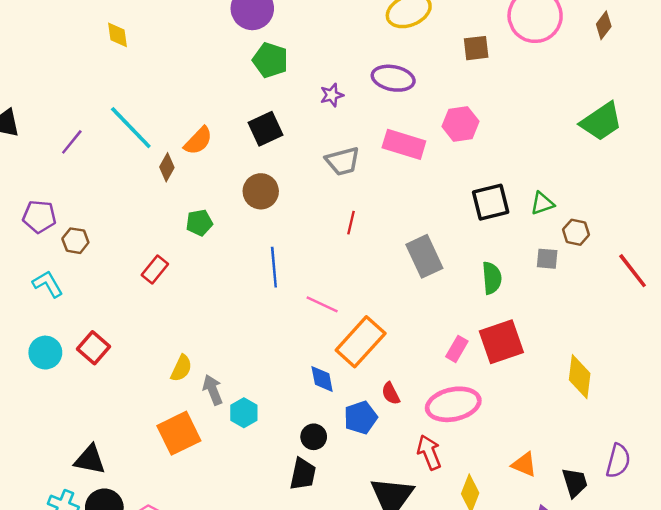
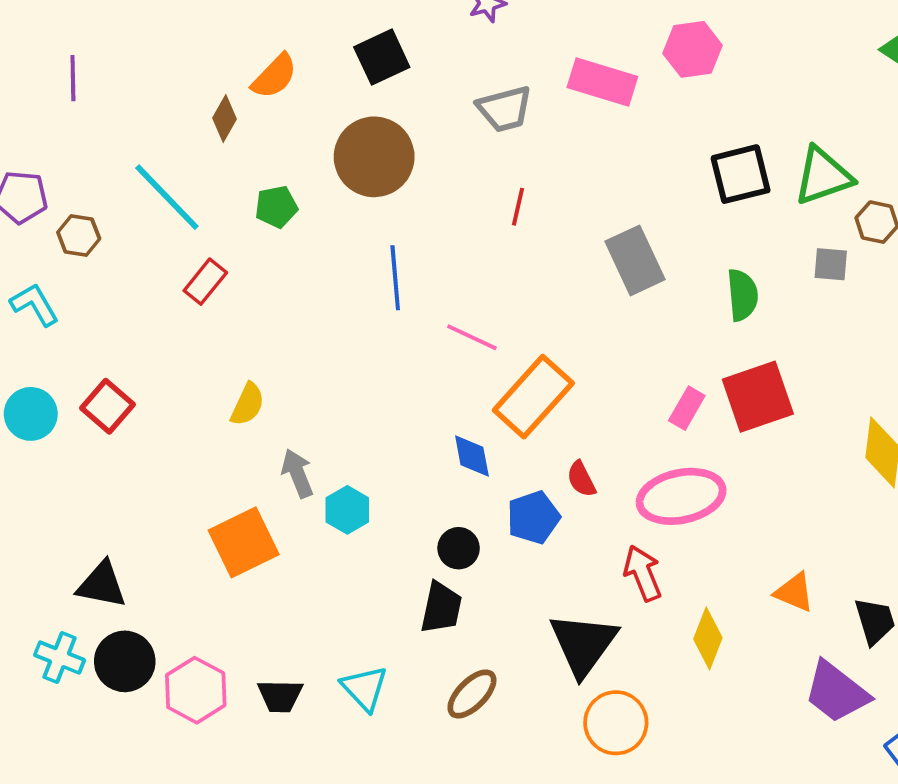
cyan line: (131, 128) -> (167, 197), moved
purple line: (72, 142) -> (73, 78), turned -40
brown circle: (261, 191) -> (374, 157), size x1.4
green triangle: (542, 203) -> (823, 176), size x1.6
yellow semicircle: (181, 368) -> (248, 404), moved

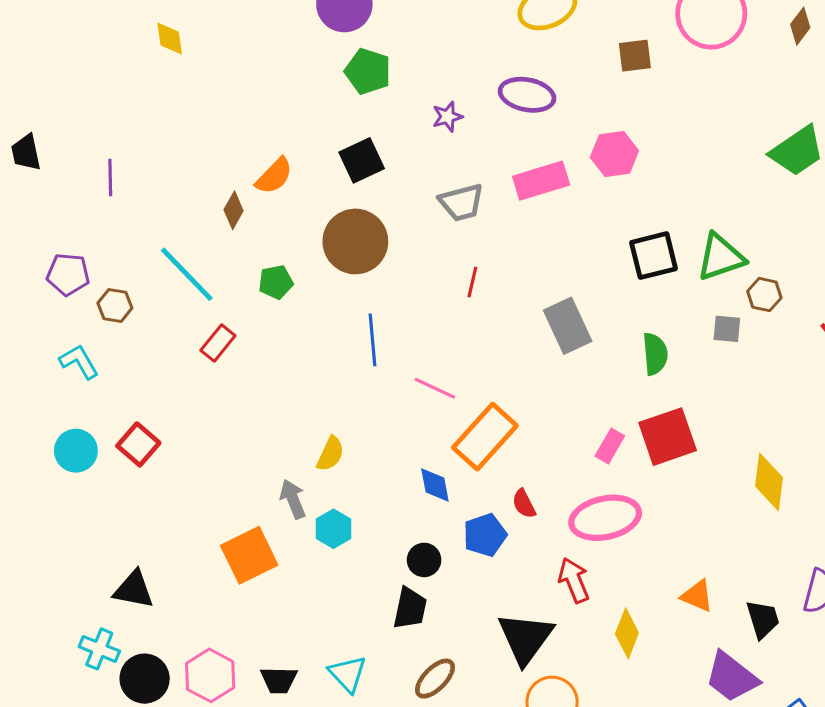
pink rectangle: (602, 82) -> (541, 181), turned -34
yellow semicircle: (248, 404) -> (330, 454), moved
black circle: (125, 661) -> (145, 679), moved

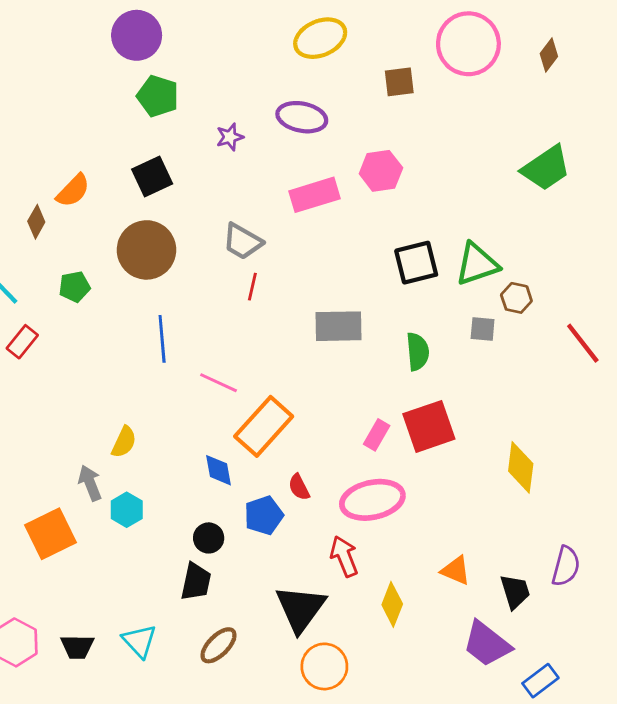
gray trapezoid: (461, 202) -> (243, 241), moved, turned 45
gray rectangle: (568, 326) -> (339, 326), turned -66

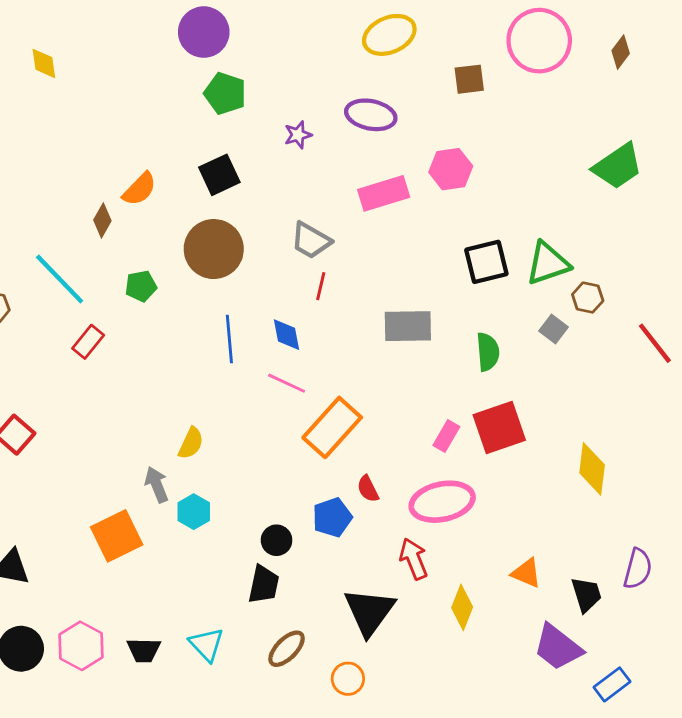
gray square: (483, 329) -> (553, 329), turned 32
blue diamond: (218, 470) -> (287, 335), moved
orange circle: (324, 666) -> (348, 679), moved, size x0.7

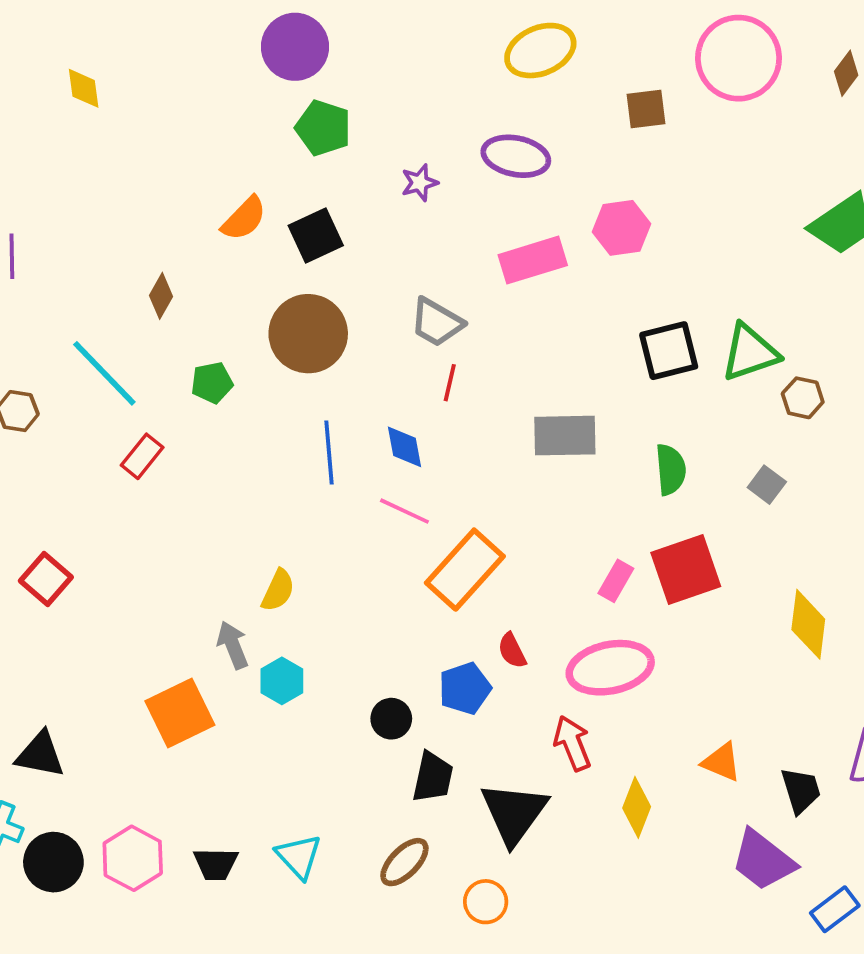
orange semicircle: (139, 189) -> (244, 219), moved
gray square: (553, 329) -> (767, 485), moved
black trapezoid: (264, 584) -> (433, 777), moved

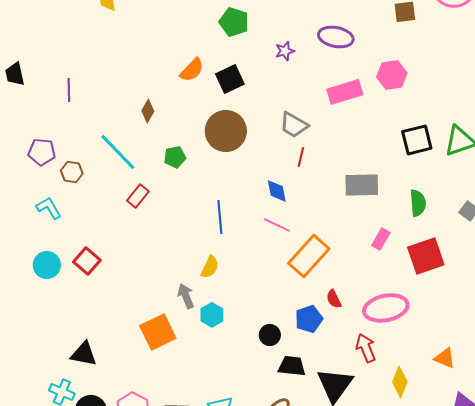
blue line: (329, 453) -> (220, 217), moved
pink rectangle: (616, 581) -> (381, 239), moved
black trapezoid: (433, 777) -> (292, 366), turned -96

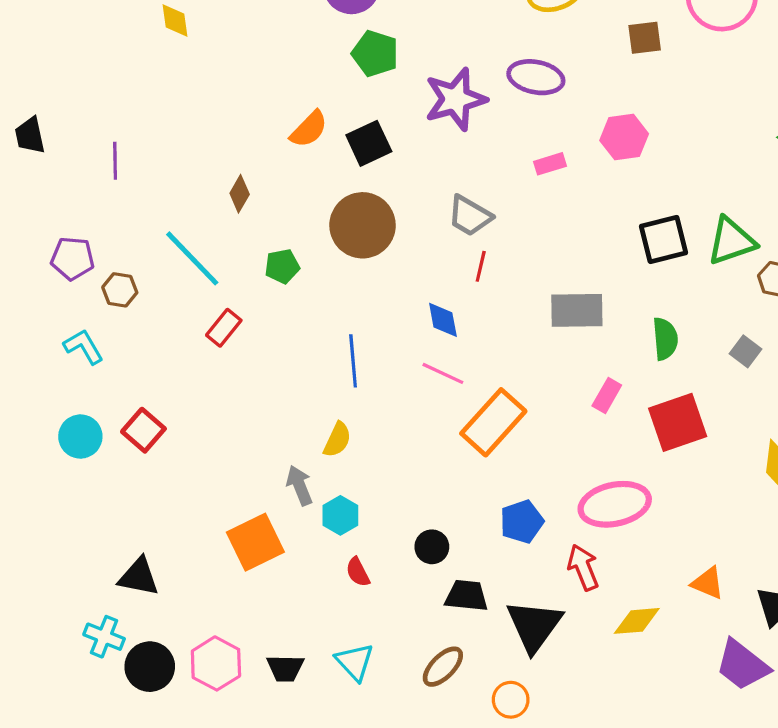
purple star: (285, 51) -> (455, 99), size x2.0
pink rectangle: (345, 92) -> (550, 164), size x0.6
red semicircle: (334, 299) -> (358, 572), moved
blue pentagon: (309, 319) -> (522, 522), moved
yellow diamond: (400, 382) -> (637, 621), turned 64

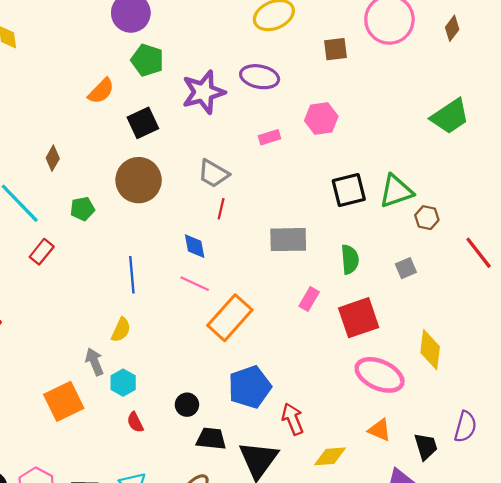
orange semicircle: (309, 129) -> (101, 91), moved
gray square: (745, 351) -> (406, 268), turned 30
pink ellipse: (615, 504) -> (380, 375), moved, turned 36
blue pentagon: (522, 522) -> (250, 387), size x1.4

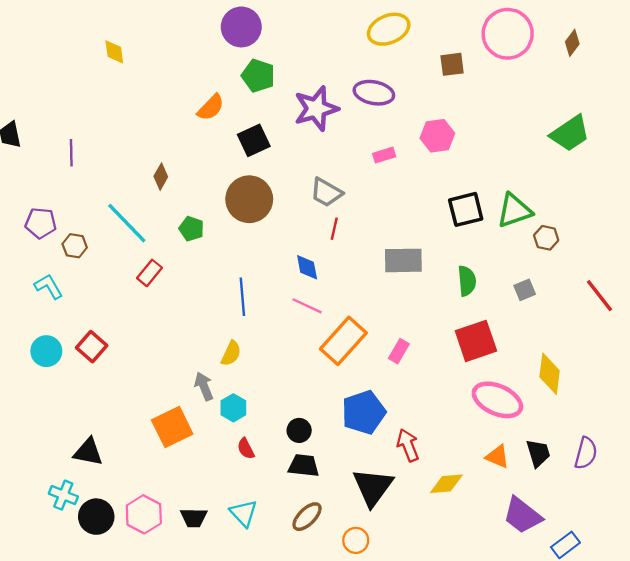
green pentagon: (82, 209) -> (191, 229), turned 30
red line: (479, 253) -> (599, 296), moved
pink rectangle: (309, 299) -> (399, 351), moved
black trapezoid: (211, 439) -> (304, 466), moved
black trapezoid: (426, 446) -> (538, 453), moved

